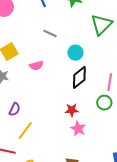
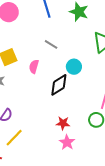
pink semicircle: (36, 66) -> (34, 67), moved, turned 112
black diamond: (79, 77) -> (59, 85), moved

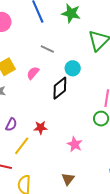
pink semicircle: (34, 67) -> (33, 73), turned 32
red star: (63, 123) -> (41, 128), moved

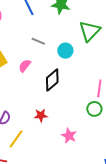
cyan circle: (73, 68) -> (65, 51), moved
red star: (41, 128) -> (41, 115), moved

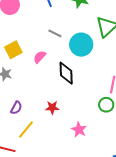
cyan circle: (65, 51) -> (81, 45), size x1.5
black diamond: (52, 80) -> (66, 73), turned -55

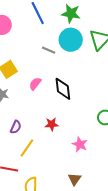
cyan circle: (81, 45) -> (71, 40), moved
pink semicircle: (40, 57) -> (35, 84), moved

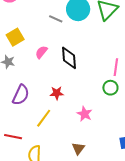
purple semicircle: (16, 127) -> (21, 95), size x1.5
yellow line: (27, 148) -> (44, 118), moved

